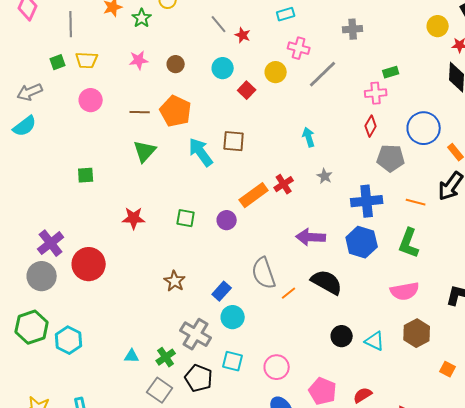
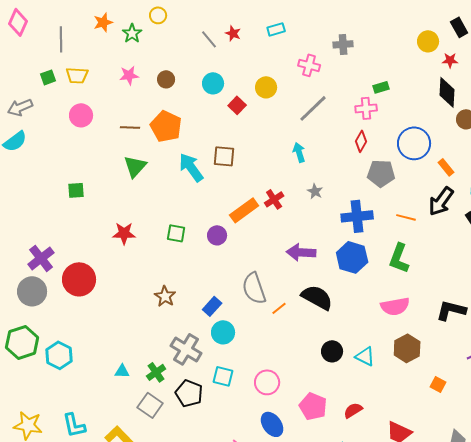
red star: (243, 35) -> (233, 33), moved
pink cross: (299, 48) -> (309, 65), moved
gray line: (323, 74) -> (313, 108), moved

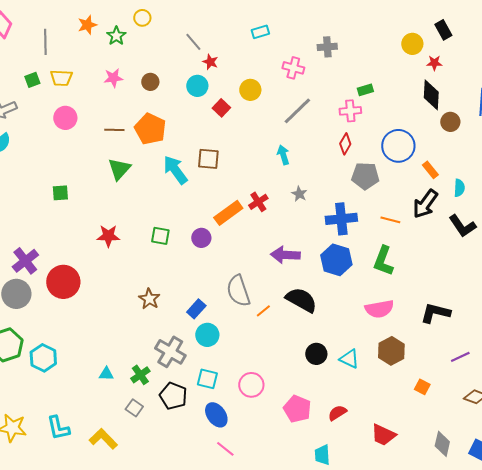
red star: (233, 33) -> (210, 62), moved
gray square: (150, 405) -> (134, 408), size x0.7
blue ellipse: (272, 424) -> (216, 415), moved

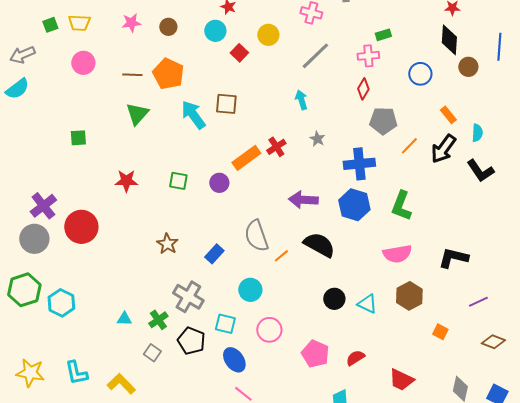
blue circle: (398, 146) -> (420, 74), moved, size x0.7
orange line: (390, 220) -> (409, 146), moved, turned -60
cyan circle: (207, 335) -> (250, 290), moved

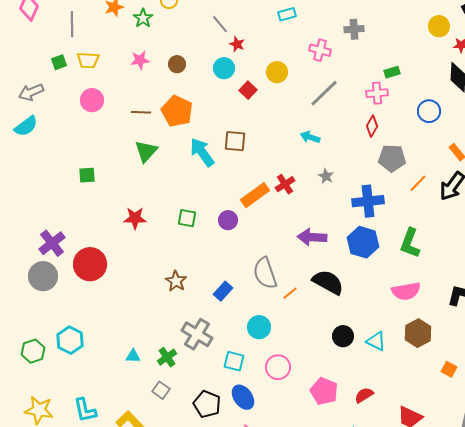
cyan arrow: (301, 100) -> (310, 137), turned -54
green hexagon: (24, 290) -> (33, 351), moved, size x0.7
black pentagon: (191, 341) -> (207, 404), moved

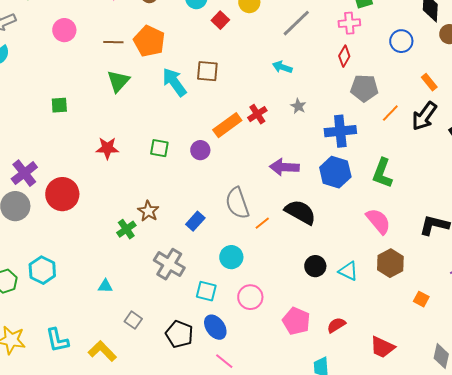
pink semicircle: (406, 291) -> (378, 221), turned -120
green cross: (167, 357) -> (126, 229), moved

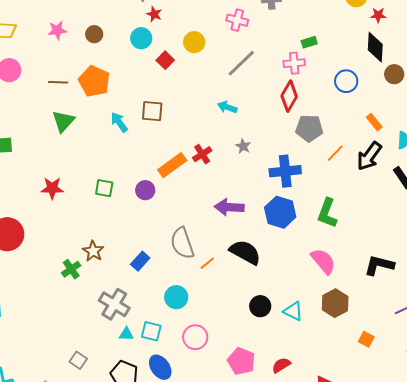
red diamond: (344, 56) -> (289, 96), size x1.4
cyan arrow: (174, 82) -> (119, 122), size x0.7
cyan triangle: (105, 286) -> (126, 334), moved

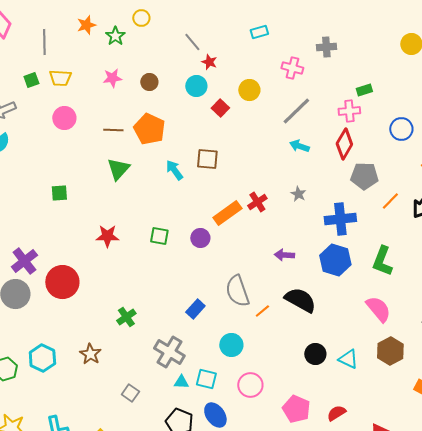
cyan arrow: (227, 107) -> (299, 146), moved
purple arrow: (229, 207) -> (284, 255), size x0.7
brown star: (93, 251) -> (90, 354), moved
gray square: (78, 360) -> (130, 393), moved

